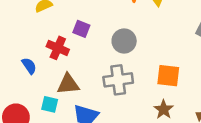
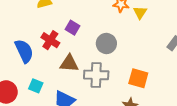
blue semicircle: (29, 66) -> (24, 51), size x1.6
brown triangle: (68, 84) -> (69, 63), moved

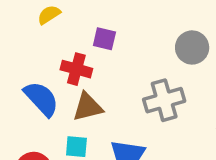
gray circle: (106, 43) -> (192, 47), moved
brown triangle: (69, 63) -> (88, 107), moved

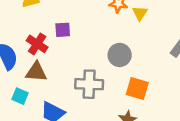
purple square: (104, 39) -> (63, 30), turned -35

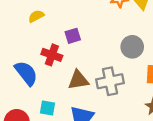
brown triangle: (36, 72) -> (78, 80), moved

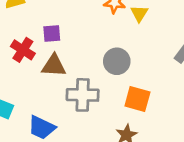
brown triangle: (78, 80) -> (54, 66), moved

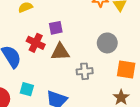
gray cross: (83, 95) -> (85, 71), size x0.7

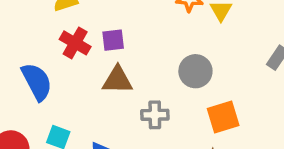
red cross: (36, 43) -> (75, 43), moved
orange square: (126, 70) -> (223, 117), turned -30

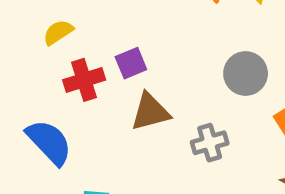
red cross: (75, 43) -> (84, 80), turned -32

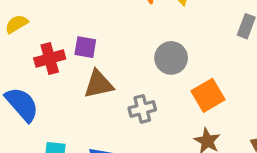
yellow semicircle: (58, 32) -> (17, 24), moved
purple square: (131, 63) -> (85, 47), turned 30

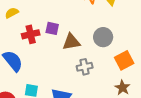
brown triangle: (99, 84) -> (71, 42), moved

